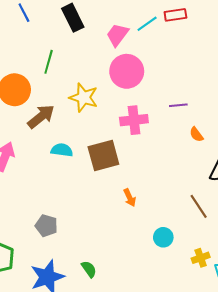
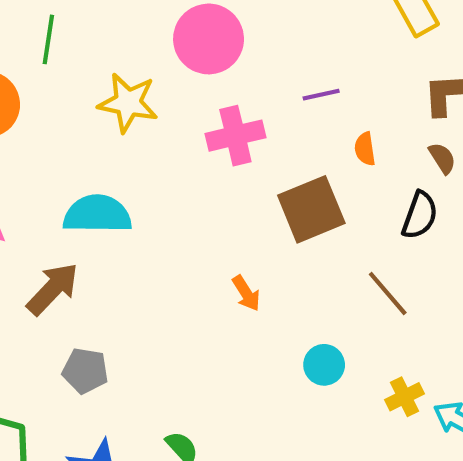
brown arrow: (41, 117) -> (53, 289), moved
orange semicircle: (196, 134) -> (365, 149), turned 35
cyan semicircle: (62, 150) -> (97, 214), size x1.5
brown square: (103, 155) -> (311, 209), moved

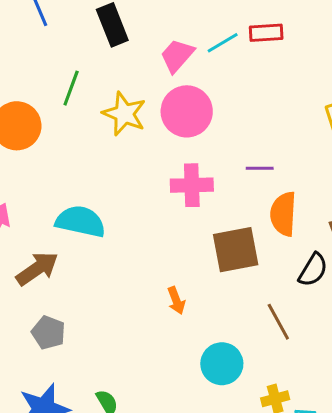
yellow star: (128, 103) -> (124, 114), moved
orange semicircle: (365, 149) -> (283, 214), size x1.8
cyan circle: (324, 365) -> (222, 364), size x1.4

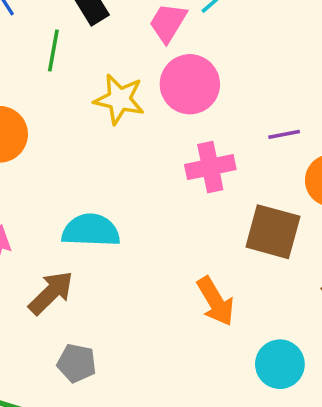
green line: (71, 88) -> (53, 51), moved
brown square: (236, 250) -> (273, 232), turned 36
orange arrow: (176, 301) -> (215, 301), size x1.6

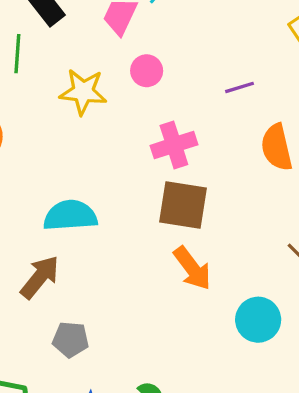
pink circle: (190, 84) -> (147, 71), size x0.6
purple line: (284, 134) -> (240, 87), moved
brown square: (273, 232) -> (183, 205), moved

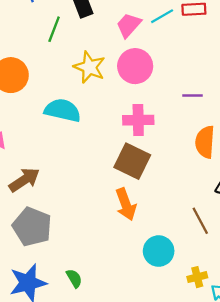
pink circle: (147, 71) -> (135, 66), size x1.6
cyan semicircle: (70, 216) -> (63, 110), moved
gray pentagon: (71, 339) -> (32, 227), size x1.6

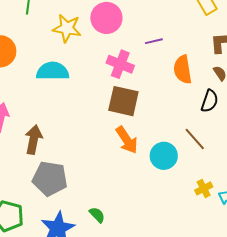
purple line: (193, 95) -> (154, 41), moved
pink cross: (138, 120) -> (120, 64), turned 36
brown arrow: (24, 180) -> (34, 139), turned -32
cyan circle: (159, 251) -> (164, 156), moved

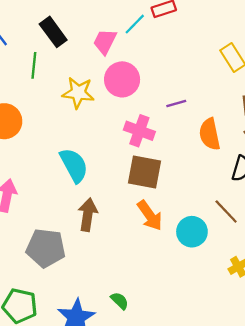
cyan semicircle: (53, 71) -> (74, 165), moved, turned 64
brown arrow: (34, 139) -> (88, 215), moved
gray pentagon: (50, 179) -> (46, 248), moved

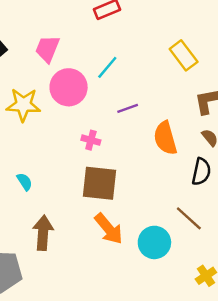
cyan line: (135, 24) -> (107, 67), moved
pink cross: (139, 131) -> (91, 140), size x0.6
cyan semicircle: (74, 165) -> (25, 182), size x0.5

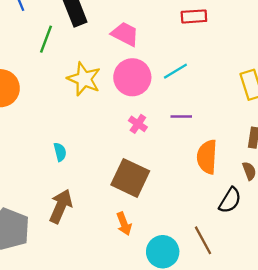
pink trapezoid: (47, 49) -> (125, 34), turned 76
pink cross: (91, 140) -> (138, 124), moved
orange arrow: (109, 229) -> (124, 224), size x0.7

